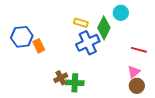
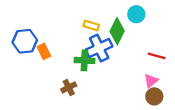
green cross: (75, 83) -> (84, 60), moved

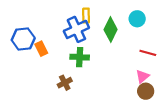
cyan circle: (136, 14) -> (137, 19), moved
yellow rectangle: (91, 25) -> (86, 16), moved, turned 72
blue cross: (99, 48) -> (76, 29), moved

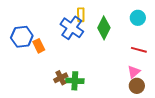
cyan circle: (137, 19) -> (138, 18), moved
blue cross: (76, 29) -> (72, 28), turned -30
green cross: (80, 57) -> (75, 81), moved

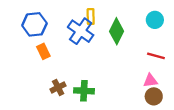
blue hexagon: (22, 37) -> (34, 24), moved
pink triangle: (134, 72) -> (150, 81), turned 32
brown cross: (61, 78) -> (58, 87), moved

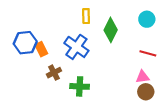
blue hexagon: (34, 24) -> (25, 43), moved
blue cross: (81, 31) -> (76, 47), moved
brown cross: (58, 87) -> (54, 73), moved

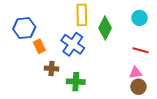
yellow rectangle: (86, 16) -> (82, 15), size x1.5
blue hexagon: (25, 43) -> (24, 28), moved
brown cross: (54, 73) -> (51, 69), turned 32

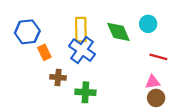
yellow rectangle: (82, 15) -> (81, 30), moved
cyan circle: (139, 18) -> (148, 24), moved
green diamond: (105, 28) -> (118, 32), turned -50

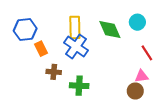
red line: (158, 57) -> (147, 53), turned 42
brown circle: (156, 98) -> (135, 91), moved

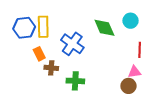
yellow rectangle: (75, 27) -> (43, 27), moved
orange rectangle: (41, 49) -> (39, 54), moved
red line: (147, 53) -> (140, 50), turned 35

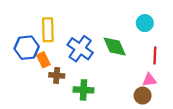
blue hexagon: (24, 28) -> (27, 48), moved
green diamond: (104, 28) -> (115, 46), moved

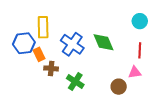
cyan circle: (145, 23) -> (140, 21), moved
green cross: (83, 90) -> (75, 82), turned 30
brown circle: (143, 96) -> (119, 87), moved

